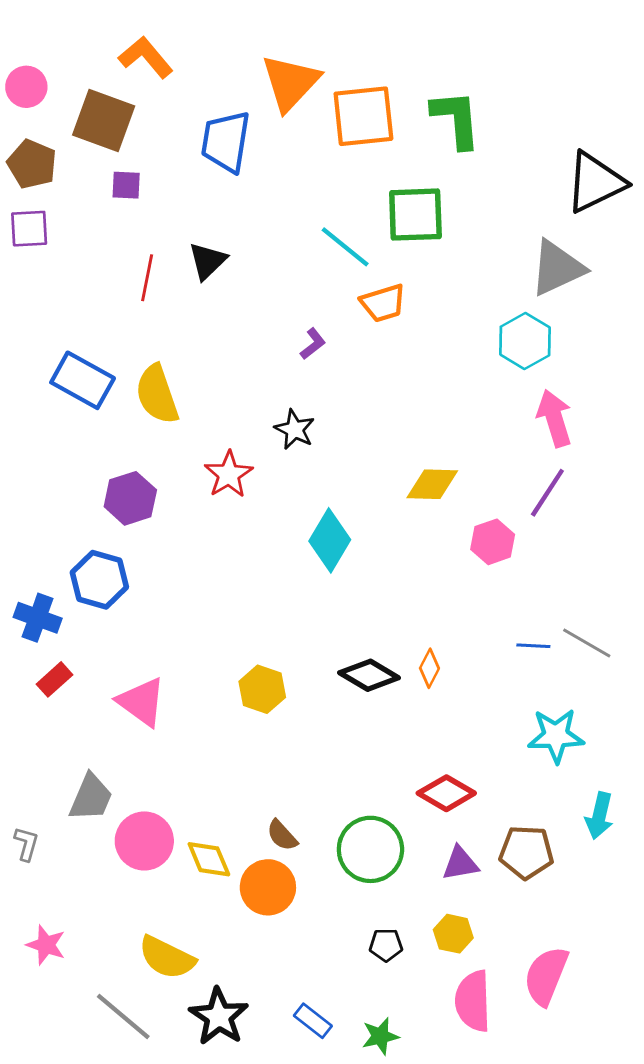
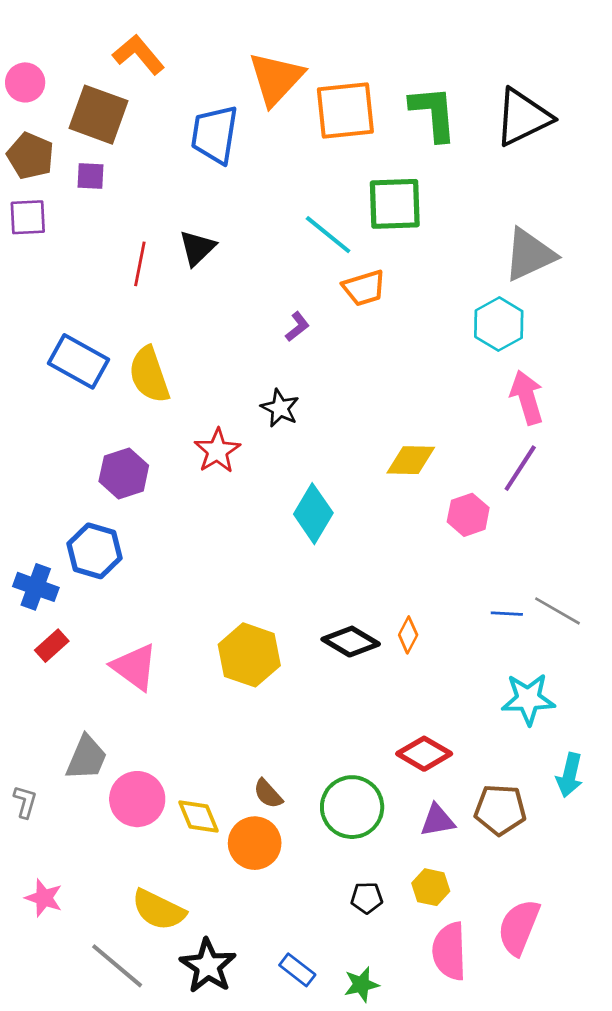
black triangle: (595, 182) -> (523, 117), moved
purple square: (126, 185) -> (90, 176), moved
yellow hexagon: (262, 689) -> (249, 655), size x1.4

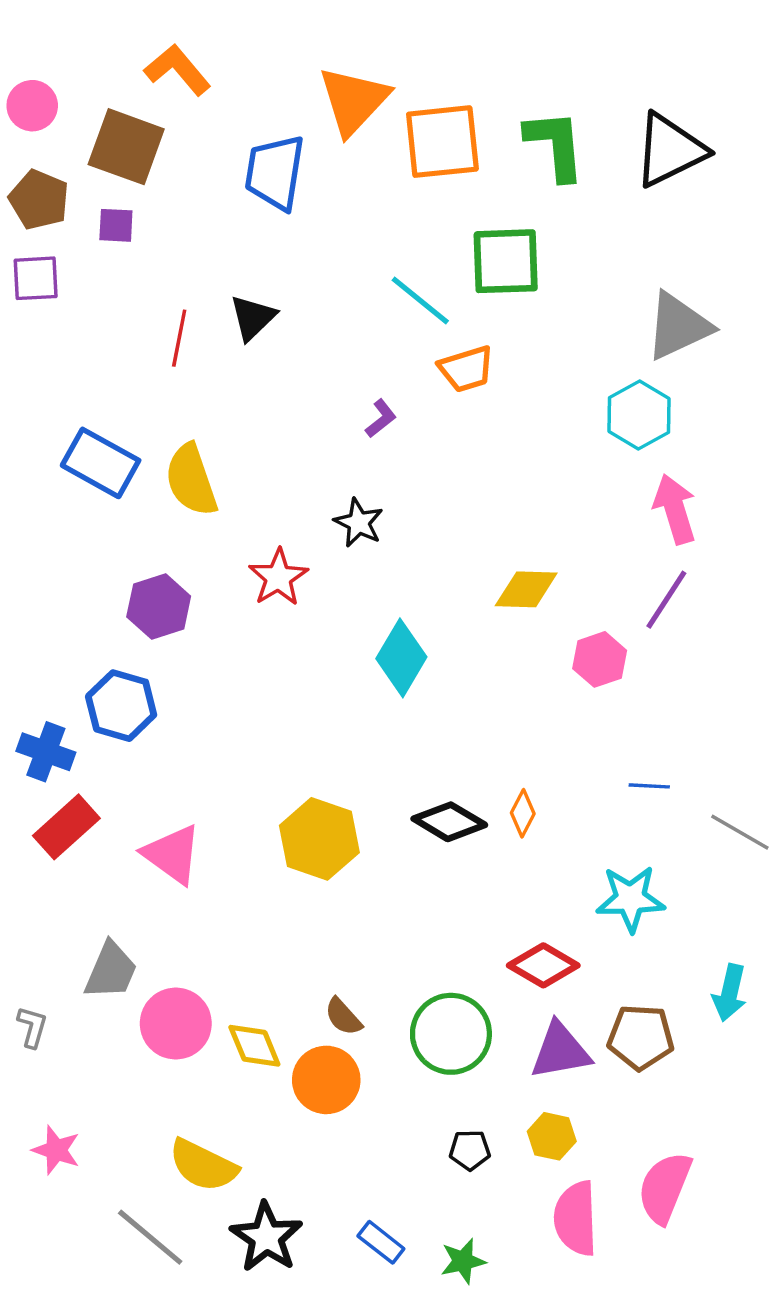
gray line: (558, 611) -> (740, 832), moved
red rectangle: (52, 646) -> (66, 827), size x1.5
cyan star: (528, 699) -> (630, 899), moved
purple triangle: (437, 820) -> (560, 1051), size x1.4

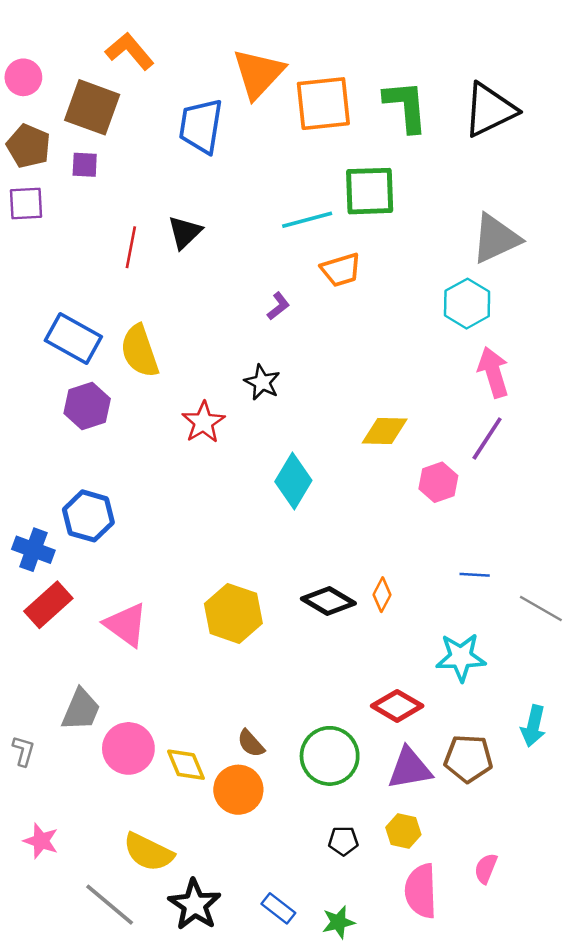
cyan line: (420, 301) -> (307, 220), turned -54
purple hexagon: (159, 606) -> (87, 406), moved
pink semicircle: (665, 1188) -> (486, 868), size x0.6

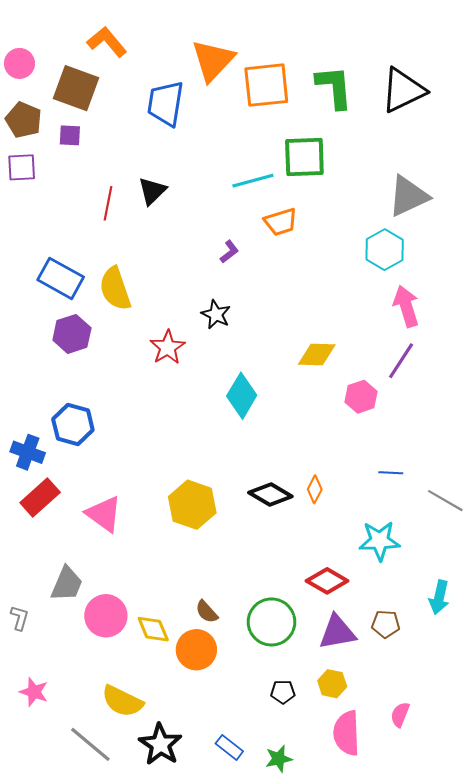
brown pentagon: (468, 758) -> (386, 624), size x0.7

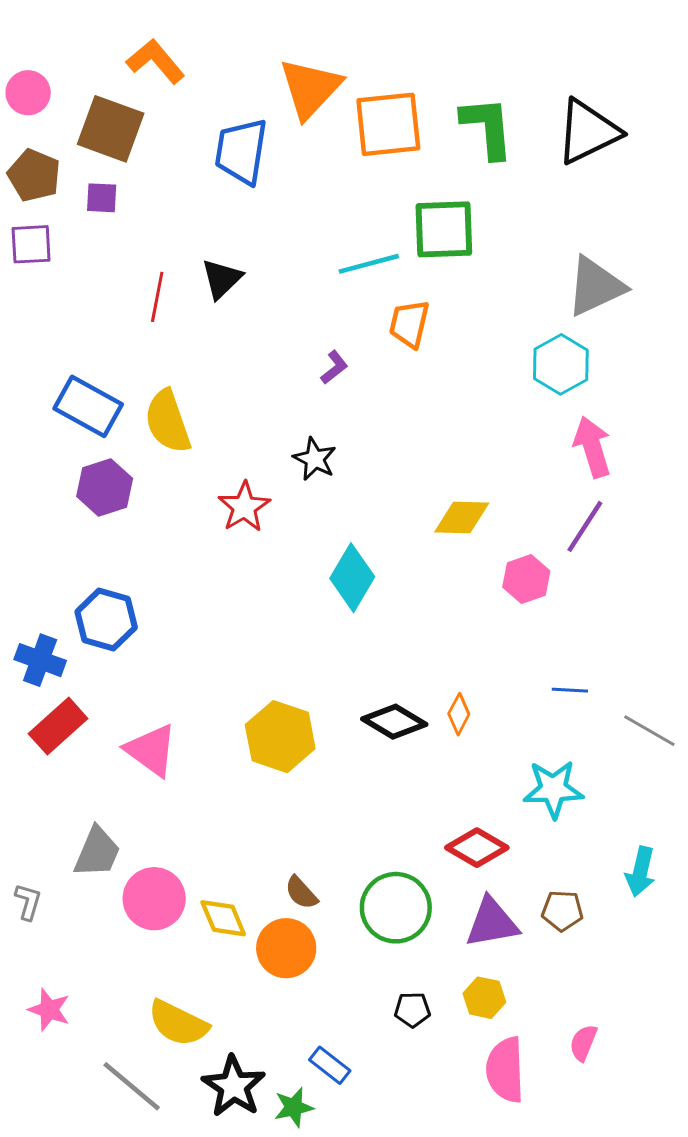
orange trapezoid: (281, 222) -> (409, 324), turned 120
blue rectangle: (229, 747) -> (330, 1065), moved
green star: (279, 759) -> (294, 1107), moved

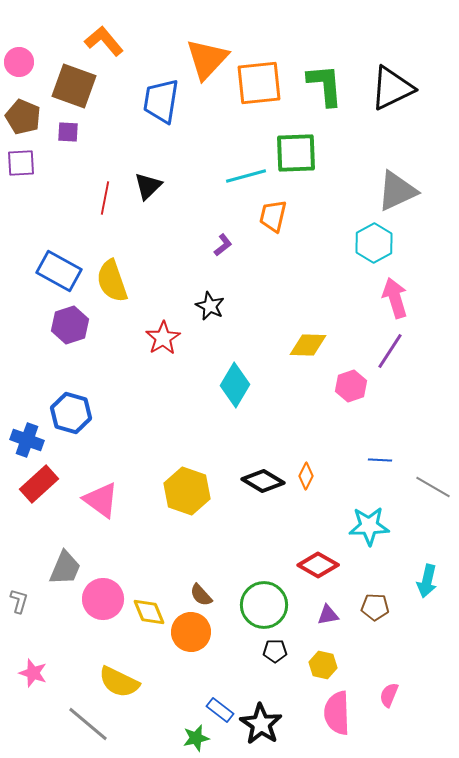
purple triangle: (492, 923) -> (328, 615), size x0.6
black pentagon: (412, 1010) -> (275, 651), moved
black star: (234, 1086) -> (261, 724), moved

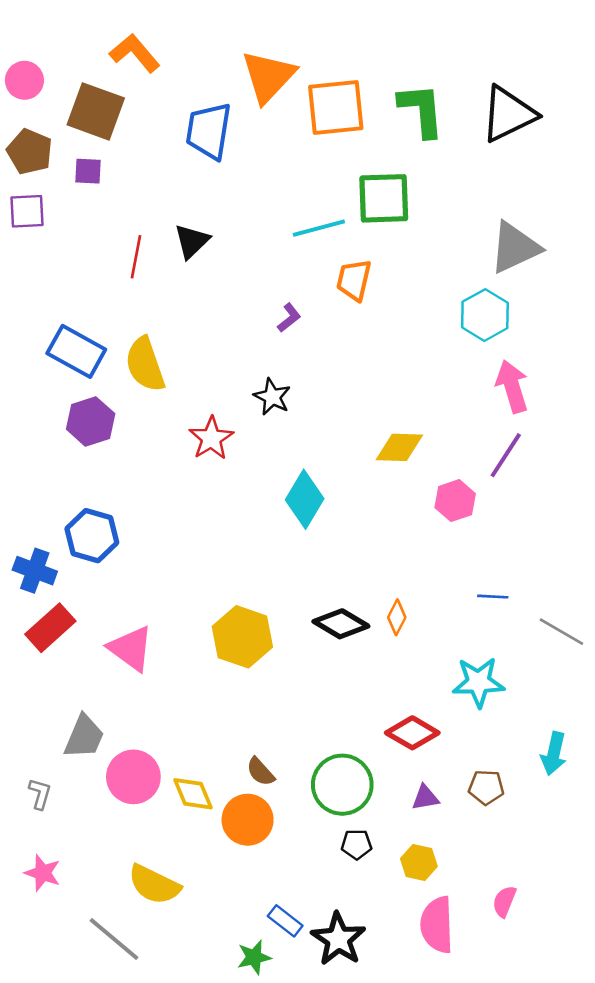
gray L-shape: (19, 601) -> (40, 794), moved

